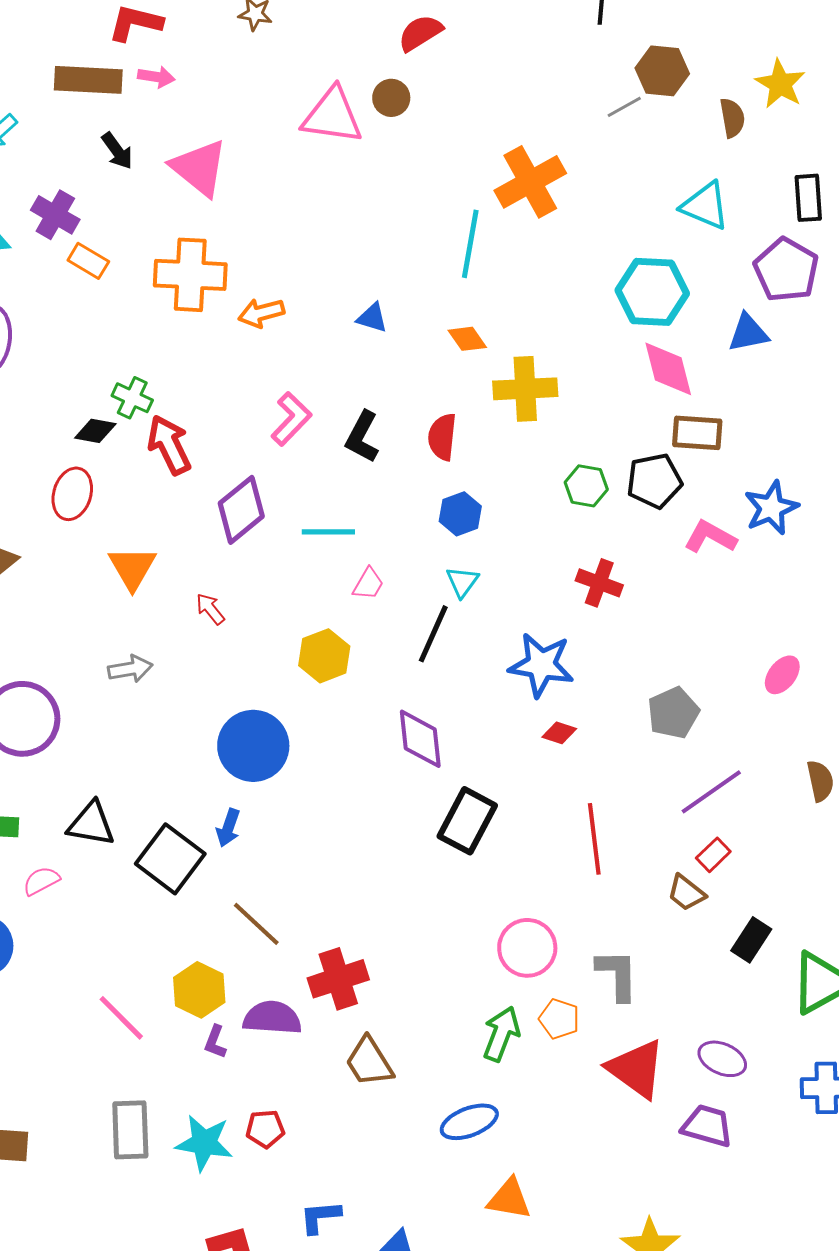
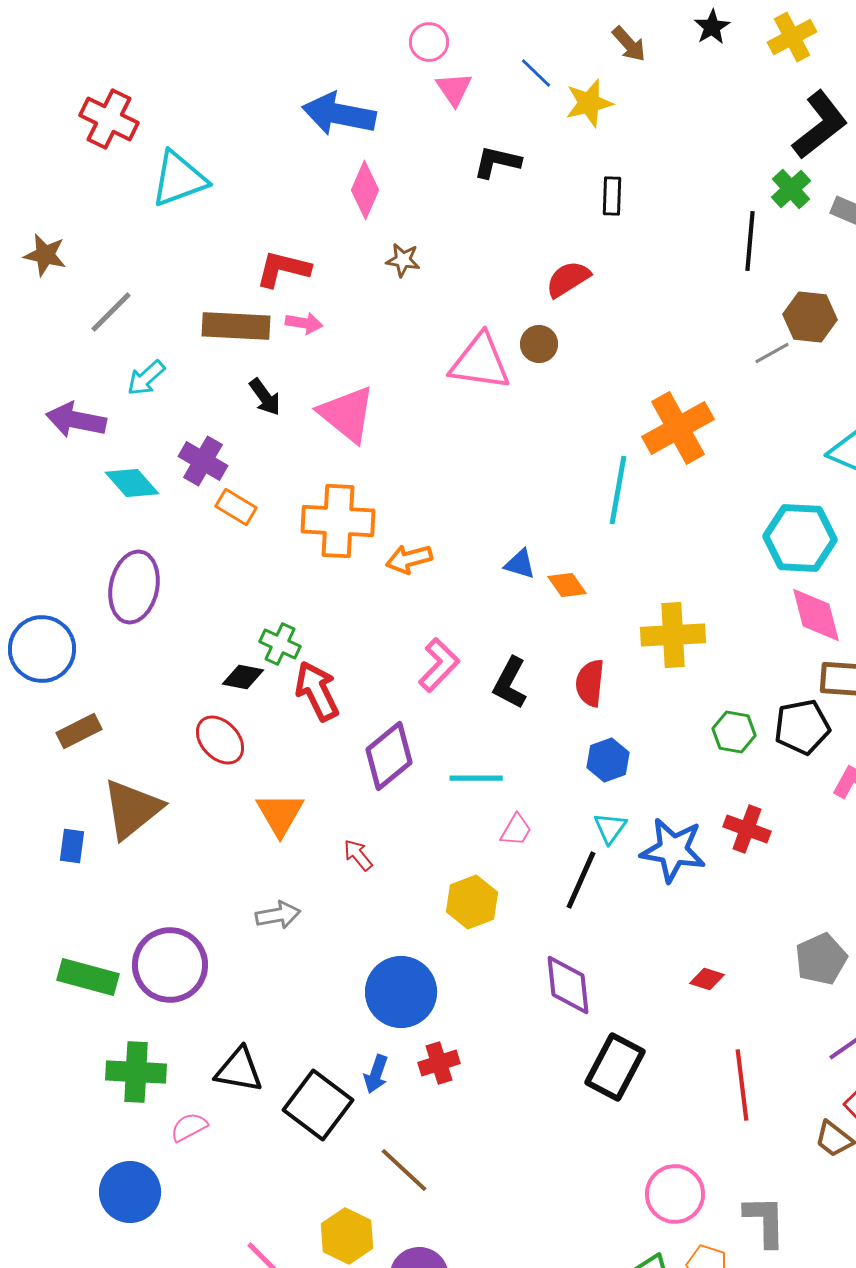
orange diamond: (467, 339) -> (567, 585), moved
red ellipse: (72, 494) -> (220, 740), turned -60
blue star: (541, 665) -> (673, 850), moved
red cross: (338, 979) -> (439, 1063), moved, size x0.7

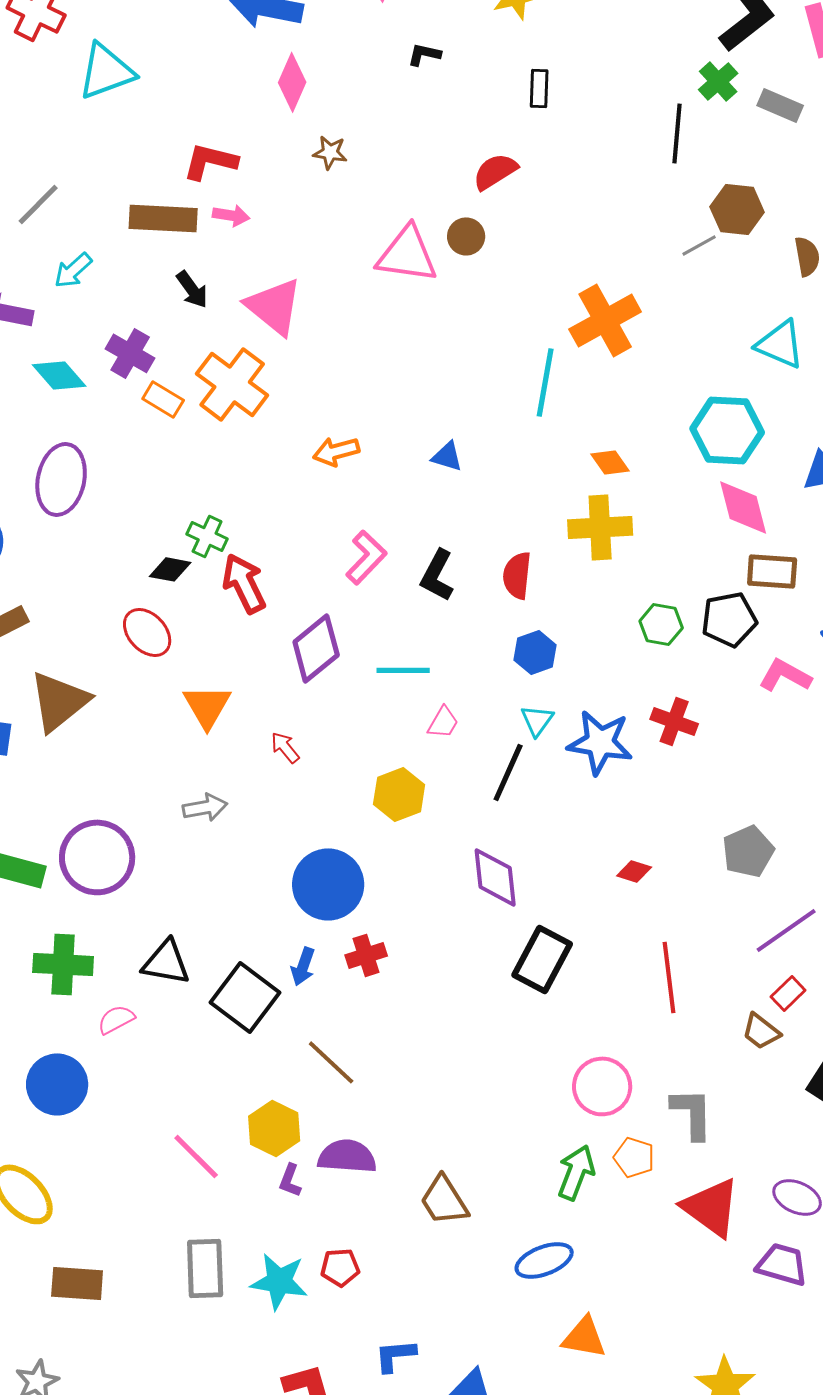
black L-shape: (497, 162) -> (424, 54), size x0.7
orange cross: (338, 521) -> (232, 384), moved, turned 34
orange diamond: (567, 585) -> (610, 462), moved

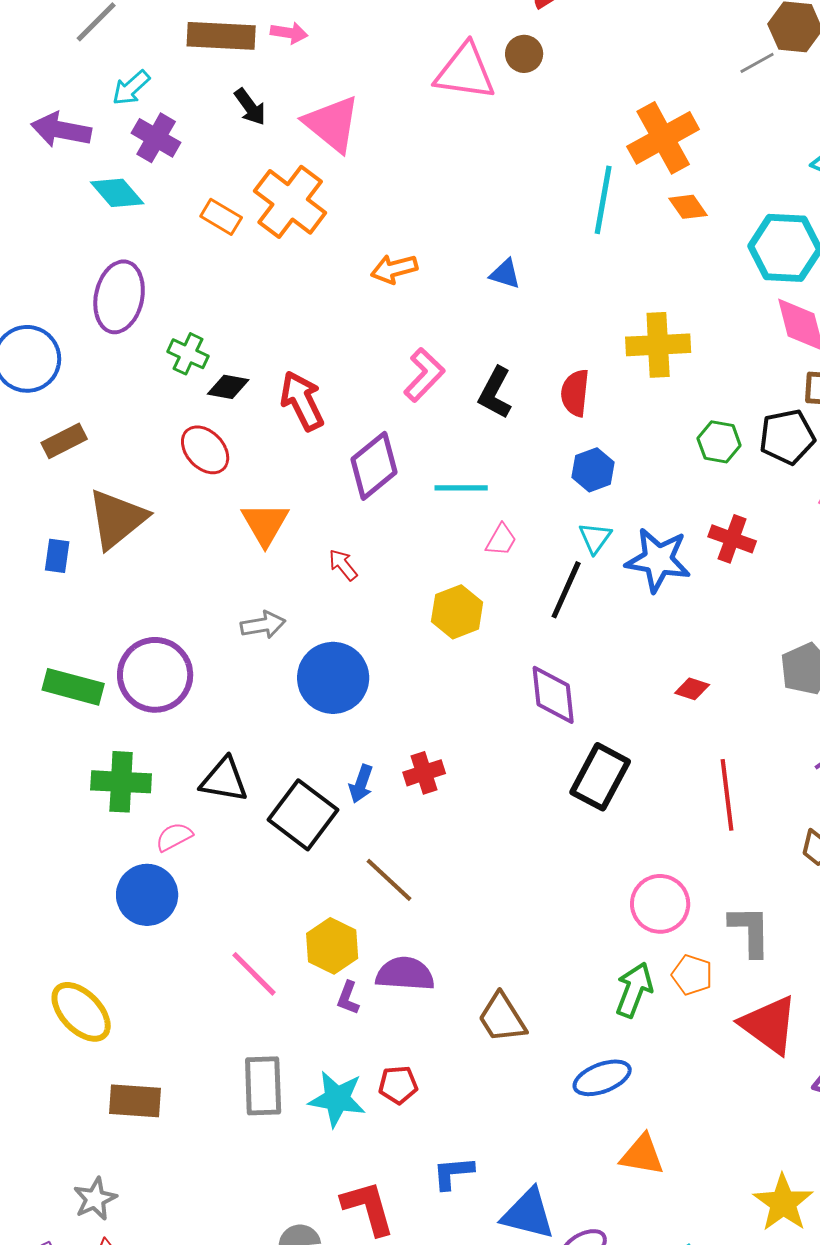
purple cross: (130, 353) -> (156, 138), moved
orange diamond: (610, 462) -> (688, 207), moved
green cross: (207, 536) -> (188, 354), moved
blue circle: (328, 884) -> (333, 678), moved
blue circle: (57, 1084) -> (147, 895), moved

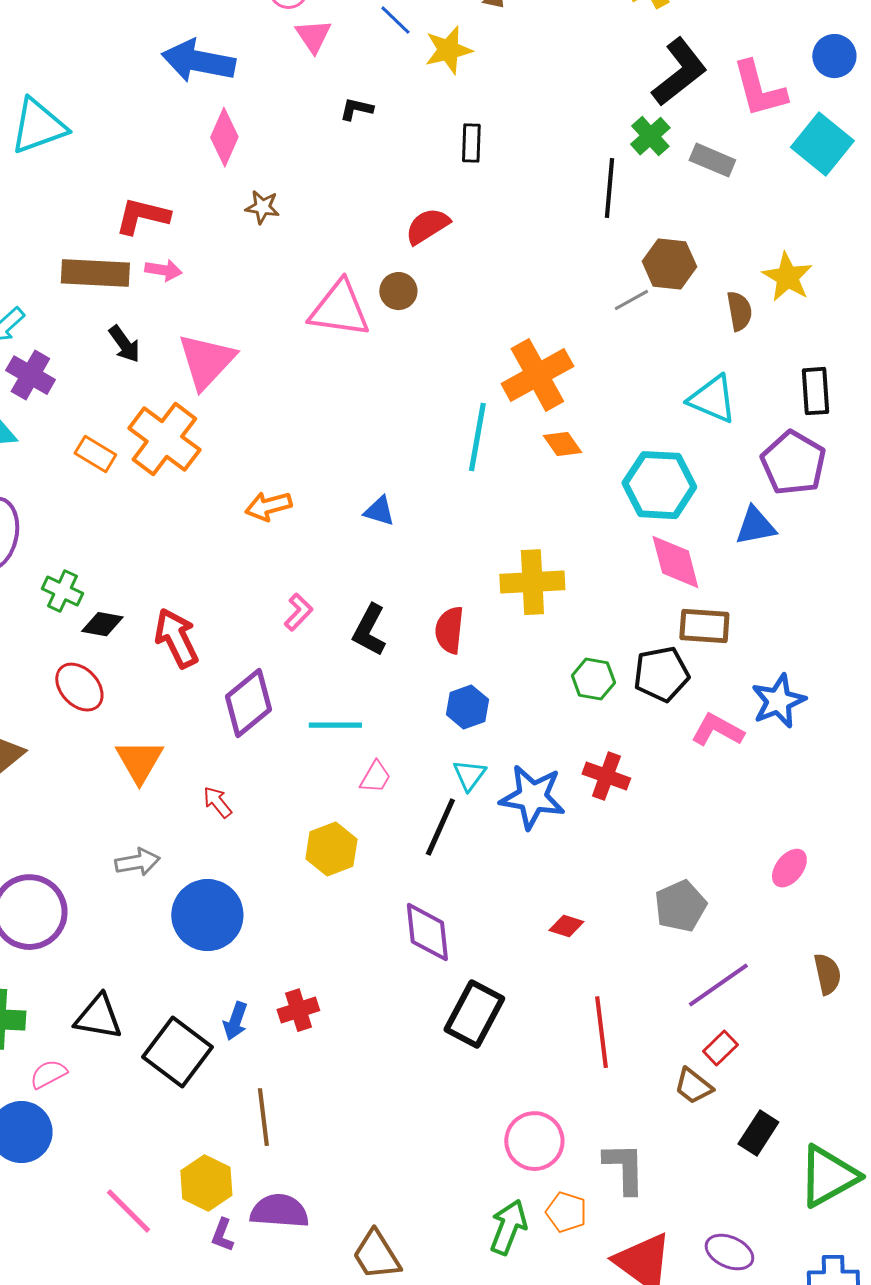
pink triangle: (332, 124) -> (206, 361), turned 34
pink L-shape: (424, 375) -> (298, 612), size x0.7
brown line: (389, 880) -> (263, 1117), turned 40

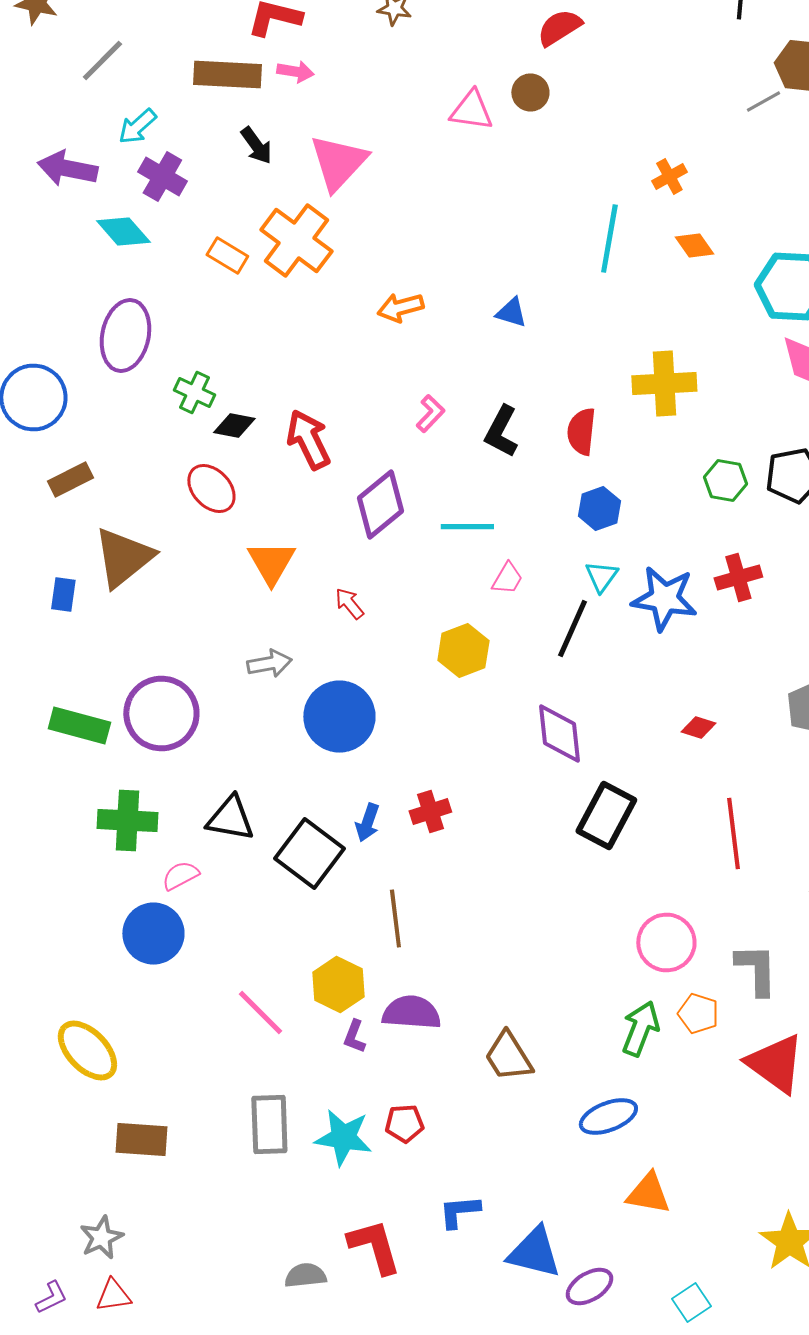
pink triangle: (339, 309) -> (471, 110), size x0.7
orange cross: (537, 375) -> (669, 176), size x0.5
red cross: (606, 776) -> (738, 578), turned -36

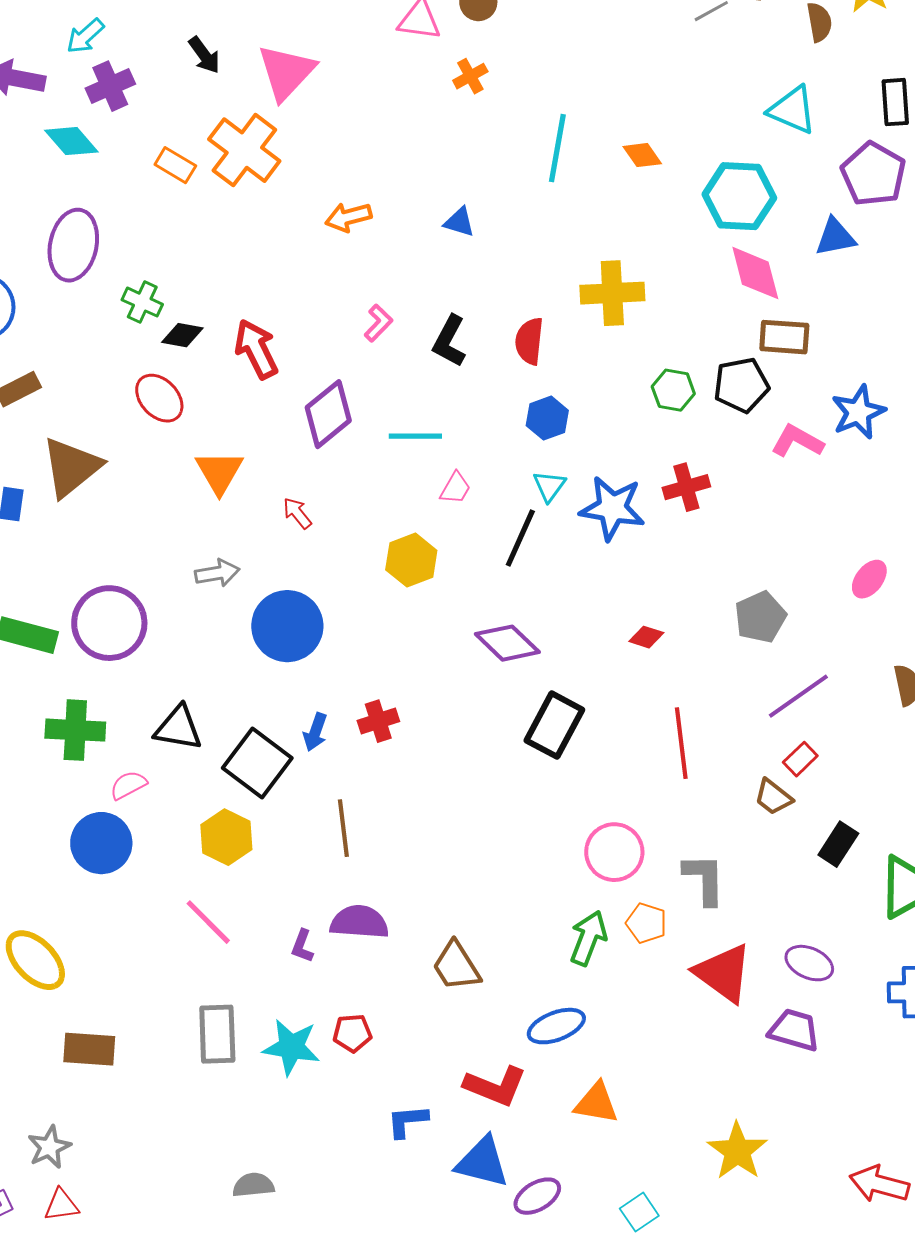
purple cross: (162, 176) -> (110, 86), turned 36
orange cross: (669, 176) -> (470, 76), moved
purple diamond: (559, 734) -> (507, 643), turned -40
yellow hexagon: (338, 984) -> (226, 837), moved
red L-shape: (374, 1246) -> (495, 1086), moved, turned 128

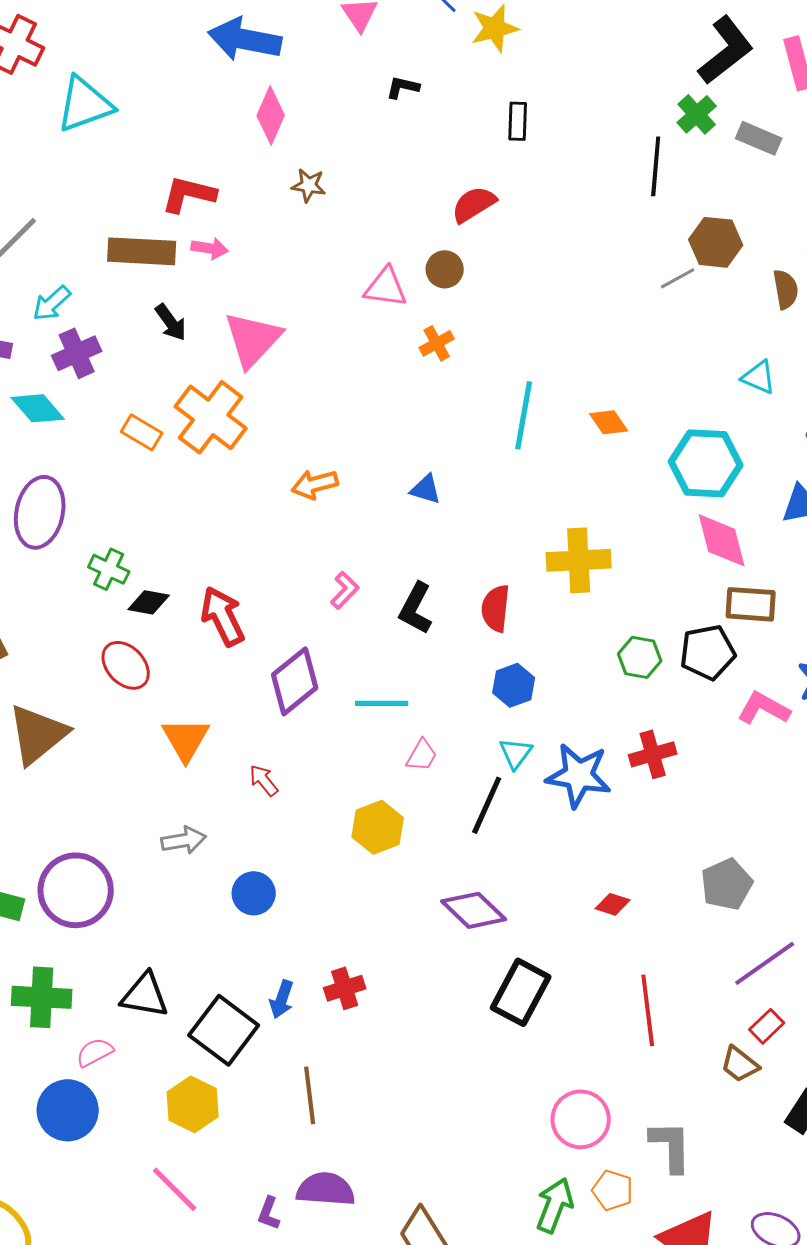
cyan triangle: (792, 110) -> (759, 377), size x0.7
blue circle: (287, 626) -> (254, 893), size x0.6

